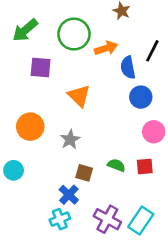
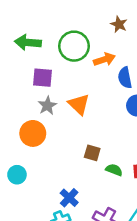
green arrow: (25, 30) -> (28, 42), turned 45
gray star: (70, 139) -> (47, 106), moved
brown square: (84, 173) -> (92, 153), moved

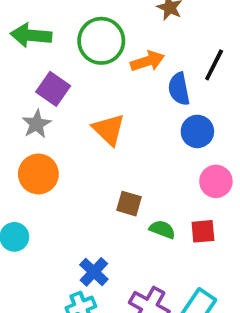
purple square: (42, 78) -> (53, 89), turned 30
gray star: (47, 106) -> (37, 124), moved

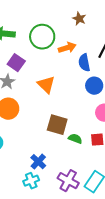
brown square: (129, 204) -> (57, 125), size x1.5

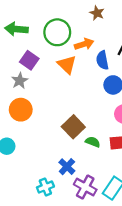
orange triangle: (46, 85) -> (67, 65), moved
brown square: (57, 125) -> (73, 127), turned 30
blue cross: (38, 162) -> (67, 167), moved

